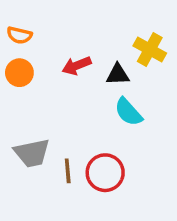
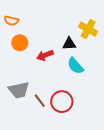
red arrow: (77, 66) -> (45, 55), moved
orange circle: (19, 73) -> (20, 43), moved
brown line: (68, 171) -> (40, 101), turned -32

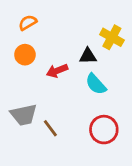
orange semicircle: (11, 21) -> (28, 23), moved, turned 136
red circle: (62, 102) -> (104, 130), moved

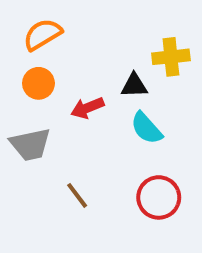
orange semicircle: (28, 23) -> (43, 34), size x1.4
yellow cross: (112, 37) -> (171, 57), turned -35
gray trapezoid: (24, 115) -> (30, 144), moved

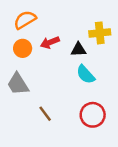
red arrow: (87, 108) -> (50, 42), moved
gray trapezoid: (30, 144) -> (18, 84), turned 70

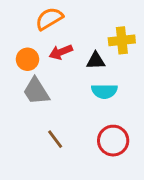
orange semicircle: (25, 20) -> (49, 19), moved
cyan semicircle: (86, 74) -> (104, 91), turned -48
gray trapezoid: (18, 84) -> (36, 91), moved

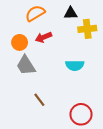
black triangle: (96, 61) -> (71, 13), moved
red circle: (113, 141) -> (81, 114), moved

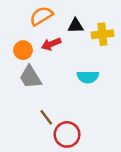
black triangle: (71, 13) -> (76, 26), moved
red circle: (81, 114) -> (67, 134), moved

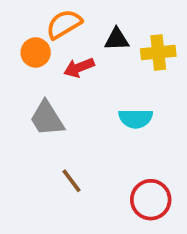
orange circle: (23, 50) -> (36, 53), moved
red circle: (67, 134) -> (151, 200), moved

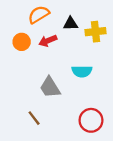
orange circle: (36, 53) -> (22, 42), moved
gray trapezoid: (47, 119) -> (50, 87), moved
brown line: (71, 181) -> (34, 118), moved

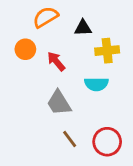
yellow cross: (96, 32) -> (107, 51), moved
red arrow: (48, 41) -> (56, 61), moved, turned 72
brown line: (34, 118) -> (70, 139), moved

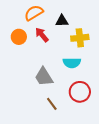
red arrow: (56, 61) -> (42, 35), moved
red circle: (107, 142) -> (80, 92), moved

